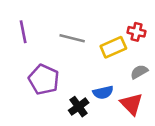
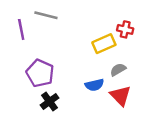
gray line: (72, 38) -> (46, 15), moved
gray semicircle: (139, 72) -> (118, 70), moved
black cross: (79, 107) -> (50, 102), moved

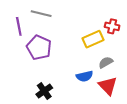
purple pentagon: (40, 73) -> (39, 48), moved

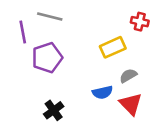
red cross: (112, 26) -> (140, 22), moved
purple pentagon: (39, 48) -> (47, 58), turned 30

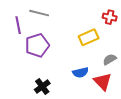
gray semicircle: (128, 76) -> (110, 59), moved

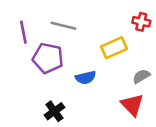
gray line: (39, 13) -> (64, 26), moved
purple pentagon: (37, 45) -> (48, 58), turned 30
blue semicircle: (80, 72) -> (86, 78), moved

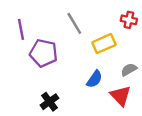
gray line: (64, 26) -> (74, 23), moved, turned 45
blue semicircle: (86, 78) -> (95, 79), moved, turned -42

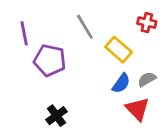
yellow rectangle: (104, 44) -> (119, 50), turned 65
blue semicircle: (95, 79) -> (121, 83), moved

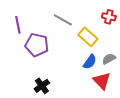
gray line: (85, 27) -> (63, 20), turned -30

